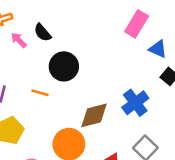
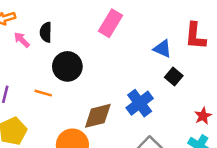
pink rectangle: (137, 24) -> (110, 23), moved
black semicircle: (43, 33) -> (46, 32), turned 42

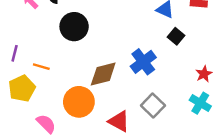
orange line: (43, 93) -> (41, 67), moved

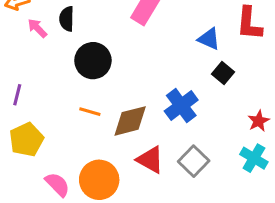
orange line: (41, 67) -> (90, 112), moved
orange circle: (79, 102) -> (99, 180), moved
red triangle: (119, 121) -> (150, 160), moved

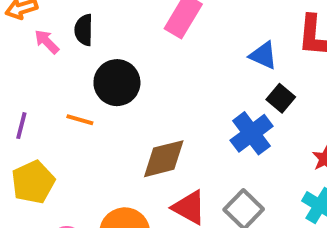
blue cross: (181, 106) -> (252, 133), moved
orange line: (90, 112) -> (80, 120), moved

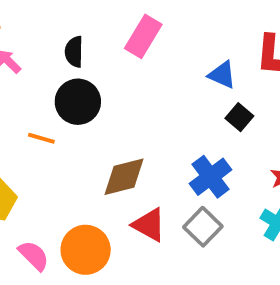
black semicircle: (84, 30) -> (74, 52), moved
blue cross: (252, 133) -> (211, 177), moved

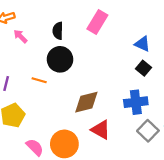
black square: (239, 117) -> (144, 68), moved
blue cross: (211, 177) -> (136, 102), turned 30
gray square: (203, 227) -> (148, 131), moved

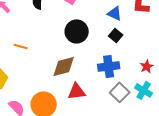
black circle: (60, 59) -> (77, 31), moved
red triangle: (101, 130) -> (77, 91), turned -36

